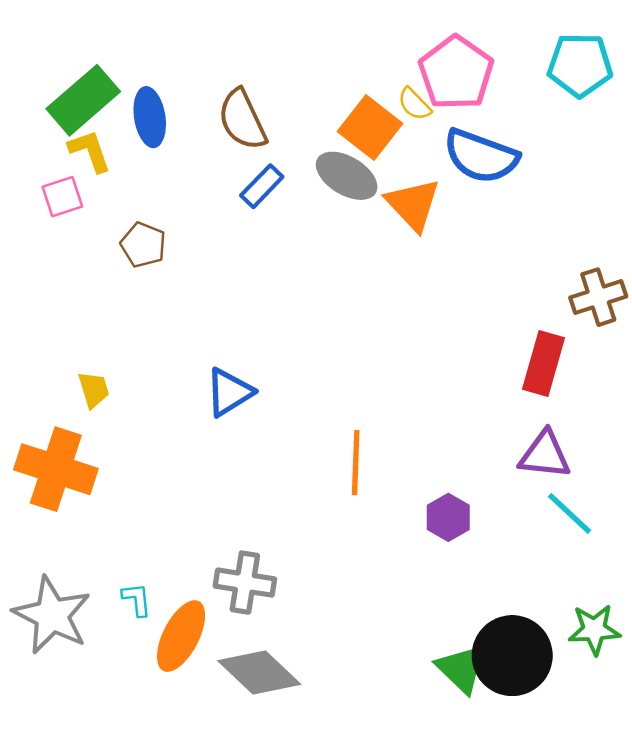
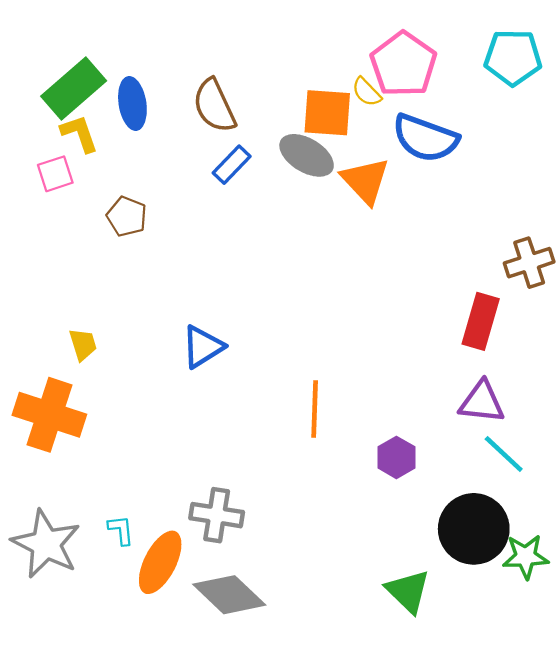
orange square: (370, 128) -> (327, 113), turned -34
black circle: (512, 656) -> (474, 529), moved

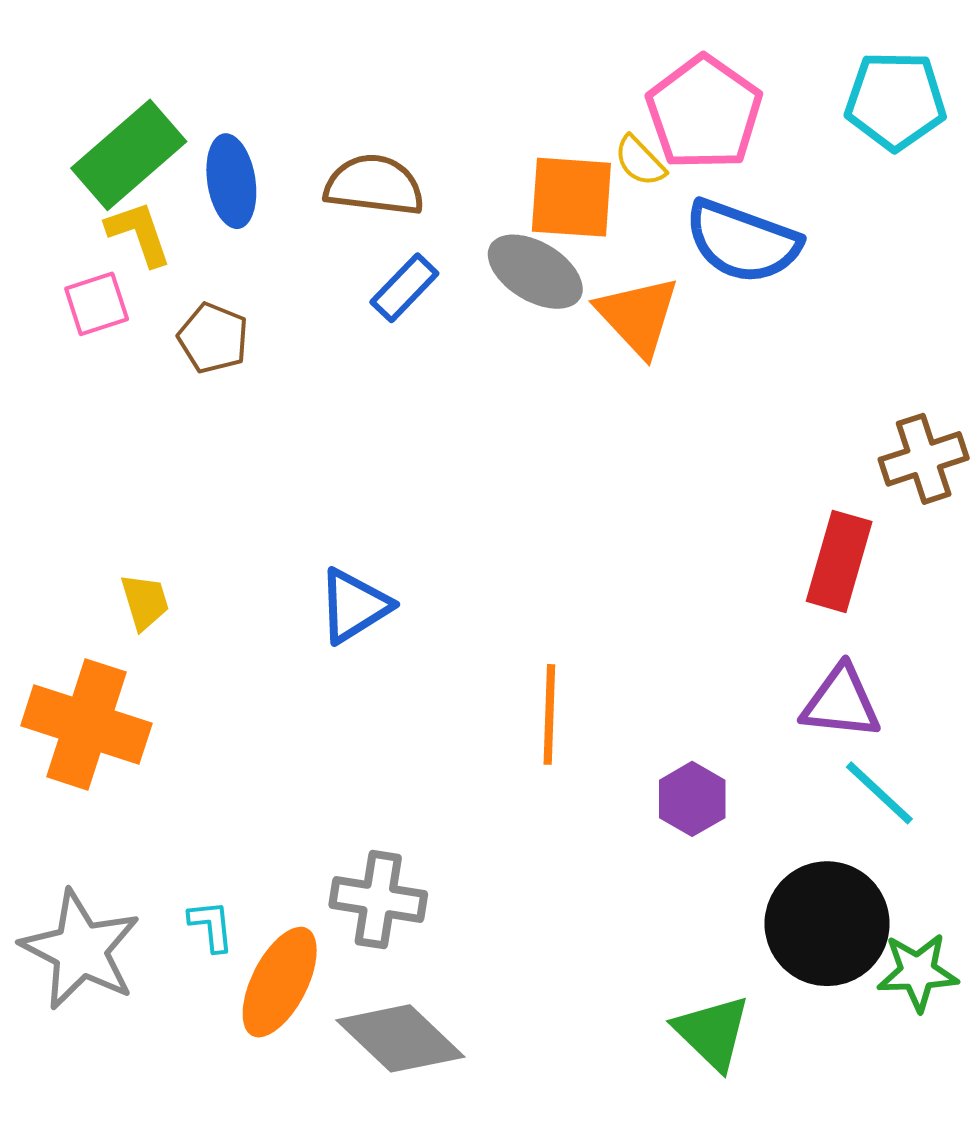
brown semicircle: (214, 106) -> (374, 185), turned 122
brown pentagon: (127, 216) -> (213, 338), moved

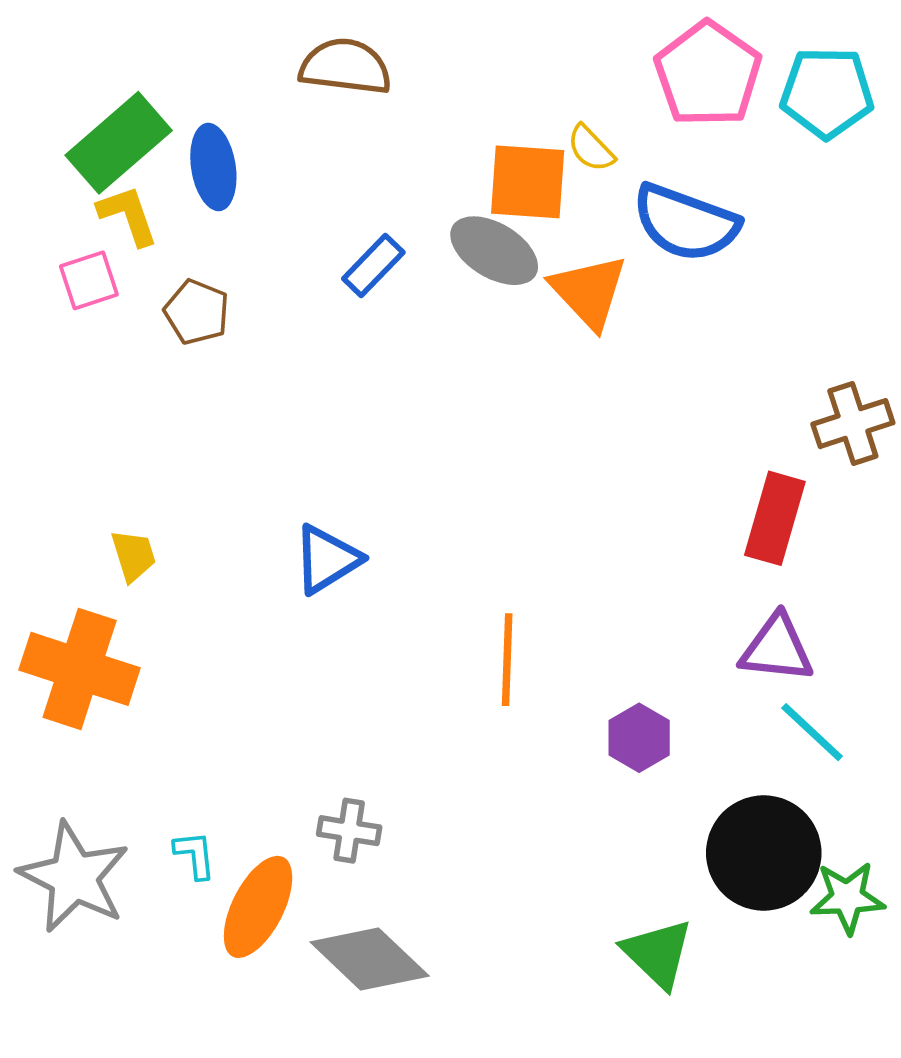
pink pentagon: (704, 113) -> (708, 74), moved
brown semicircle: (374, 185) -> (345, 67), moved
gray cross: (378, 900) -> (349, 831), size x0.7

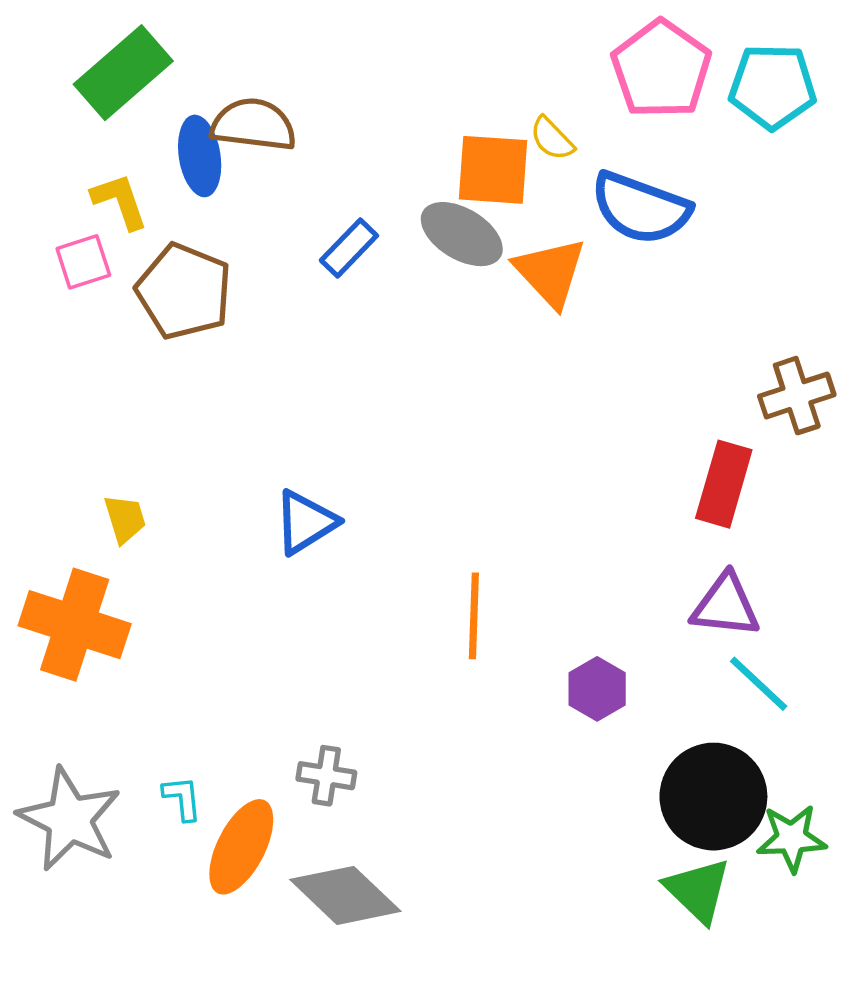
brown semicircle: (345, 67) -> (253, 125), moved
green rectangle: (119, 143) -> (123, 73), moved
brown pentagon: (197, 312) -> (184, 291), size x1.6
green triangle: (658, 953) -> (698, 890), moved

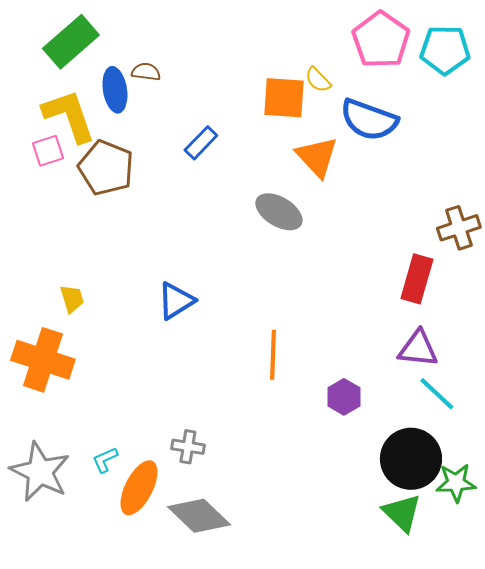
brown semicircle: (253, 125) -> (146, 72), size x0.6
yellow L-shape: (120, 201) -> (69, 116), size x1.6
gray ellipse: (462, 234) -> (279, 212), moved
cyan L-shape: (182, 798) -> (105, 460), turned -108

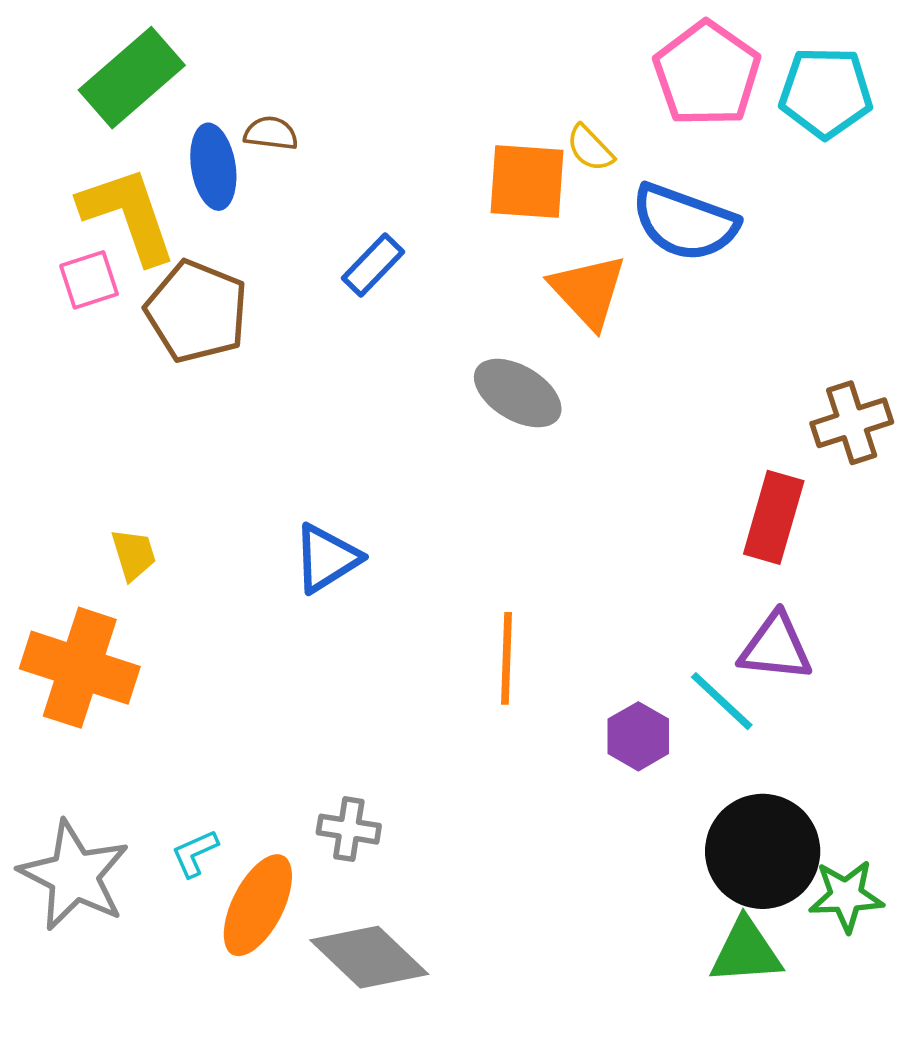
cyan line: (437, 394) -> (722, 701), moved
green triangle: (402, 513) -> (746, 952), turned -48

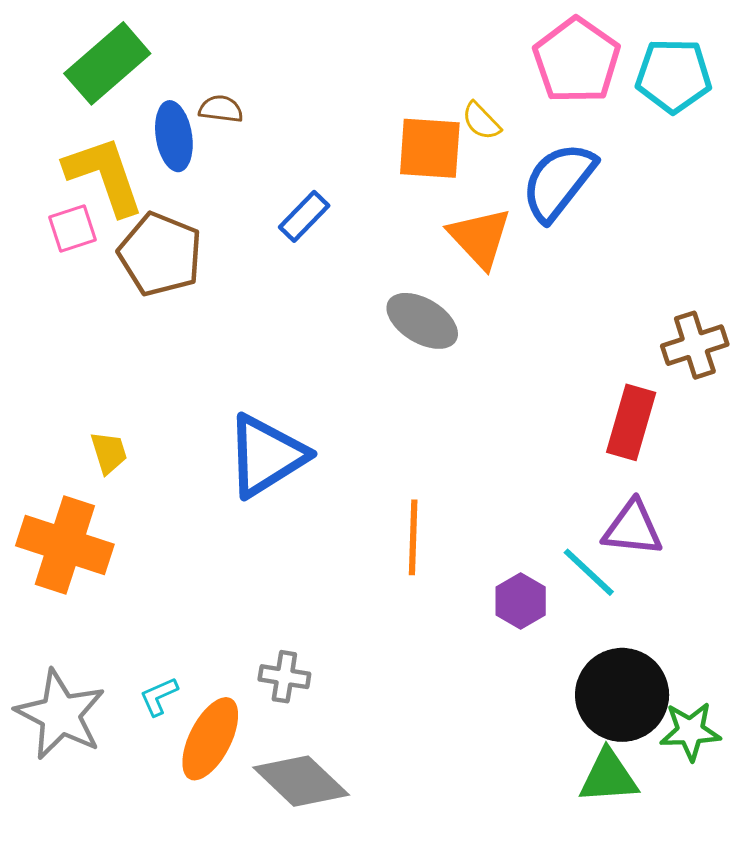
blue semicircle: (685, 222) -> (558, 182), turned 108
blue triangle: (327, 558) -> (266, 456), size x1.5

